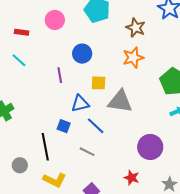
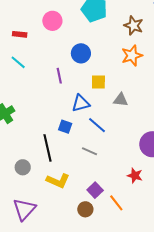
gray triangle: (120, 101) -> (121, 100), size x0.6

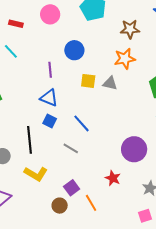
brown star: (133, 26) -> (130, 29), turned -30
gray triangle: (121, 100) -> (110, 83), moved
blue triangle: (81, 103) -> (49, 98), moved, turned 30

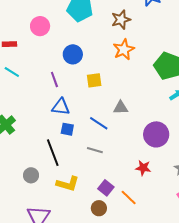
gray triangle: (110, 83) -> (121, 108), moved

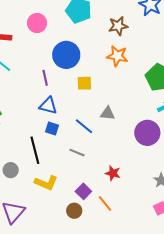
orange star: (124, 49) -> (117, 56), turned 30
blue circle: (73, 54) -> (66, 55), size x1.4
purple circle: (156, 134) -> (147, 133), moved
red star: (143, 168) -> (113, 173), moved

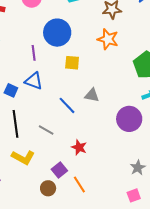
blue square: (52, 129) -> (11, 90), moved
gray line: (77, 153) -> (46, 130), moved
red star: (113, 173) -> (79, 147), moved

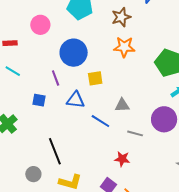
blue triangle: (34, 81) -> (76, 100), moved
blue square: (11, 90) -> (39, 100), moved
gray line: (46, 130) -> (135, 133), moved

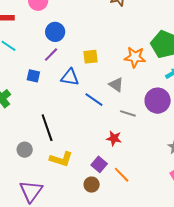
orange star: (124, 47) -> (135, 57), moved
blue circle: (74, 53) -> (55, 32), moved, size x0.7
purple line: (56, 78) -> (51, 55), turned 63
gray triangle: (122, 105) -> (116, 85), turned 35

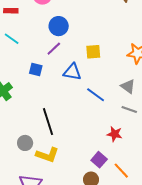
gray triangle: (116, 85) -> (128, 86), moved
yellow L-shape: (61, 159) -> (47, 155), moved

